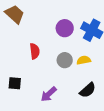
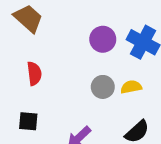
red semicircle: (35, 51) -> (34, 74), moved

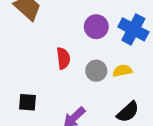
red semicircle: (34, 74) -> (63, 58), moved

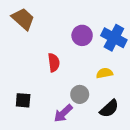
gray circle: (96, 71) -> (80, 94), moved

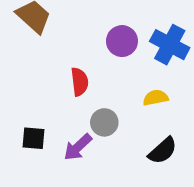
gray circle: (80, 94) -> (104, 122), moved
purple arrow: (63, 113) -> (78, 147), moved

